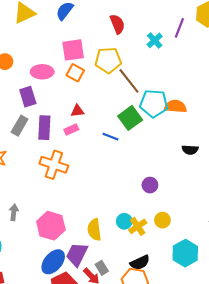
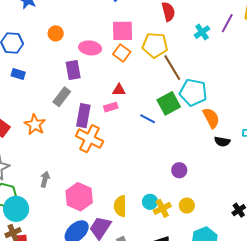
orange semicircle: (176, 106) -> (211, 118), moved, turned 50
purple rectangle: (44, 128) -> (83, 116), moved

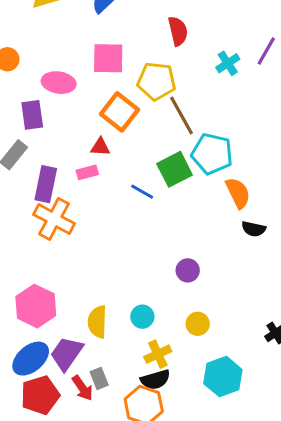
orange square: (122, 53) -> (120, 112), moved, size x1.4
yellow cross: (162, 208) -> (158, 354), moved

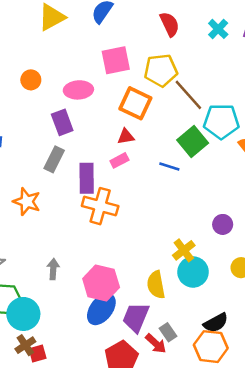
cyan cross: (228, 63) -> (218, 29), moved
cyan circle: (142, 317) -> (193, 272), size x1.5
yellow cross: (158, 354) -> (184, 250), moved
blue ellipse: (31, 359) -> (101, 309), moved

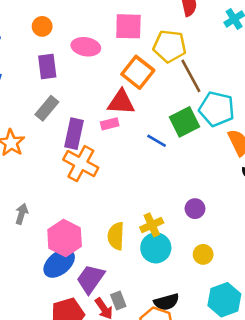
purple rectangle: (62, 122) -> (47, 66), moved
red triangle: (126, 137) -> (121, 102), size x1.6
yellow semicircle: (156, 285) -> (116, 236), moved

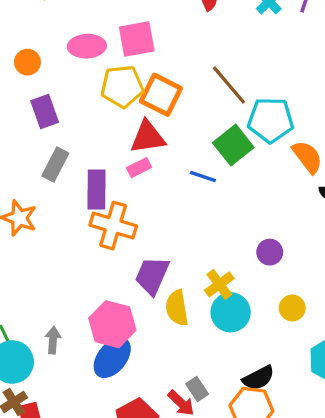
yellow pentagon: (170, 46) -> (122, 86), moved
pink ellipse: (86, 47) -> (87, 46), moved
gray arrow: (22, 214) -> (53, 340), moved
purple trapezoid: (91, 279) -> (152, 276), moved

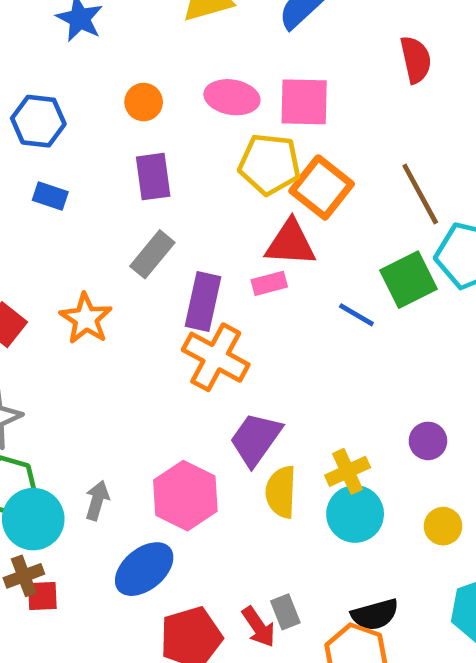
blue ellipse: (112, 358) -> (144, 569), moved

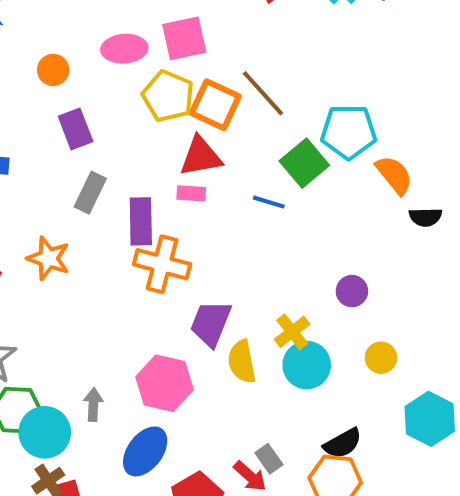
yellow pentagon: (270, 164) -> (168, 96), turned 30
brown line: (420, 194) -> (263, 93), moved
pink rectangle: (269, 283) -> (191, 193), turned 32

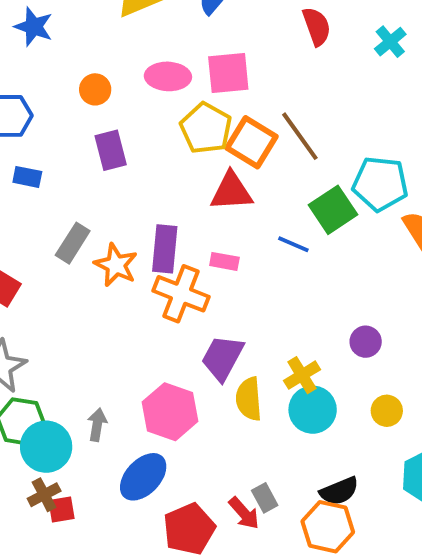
gray rectangle: (90, 193) -> (73, 243), moved
pink rectangle: (191, 193) -> (224, 261), moved
orange star: (48, 258) -> (116, 265), moved

